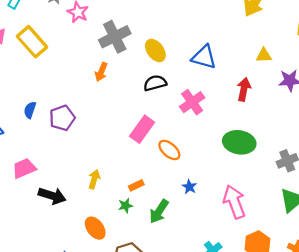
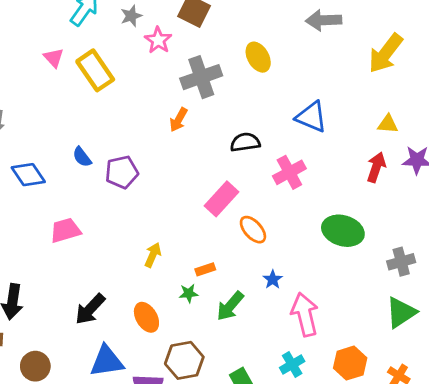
yellow ellipse: (155, 51) -> (258, 57), moved
red arrow: (244, 89) -> (376, 167), moved
blue semicircle: (30, 110) -> (82, 157), turned -63
black arrow: (52, 196) -> (90, 309), moved, turned 108
pink arrow: (234, 202) -> (305, 314), moved

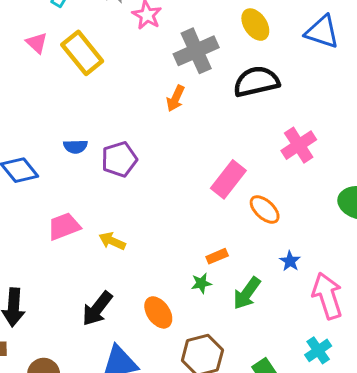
blue triangle: (311, 117) -> (322, 32), moved
black semicircle: (245, 142) -> (256, 82), moved, size x1.4
blue semicircle: (82, 157) -> (75, 147), turned -50
yellow arrow: (153, 255) -> (112, 241), moved, turned -85

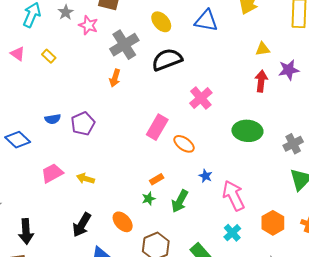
yellow rectangle: (82, 53) -> (49, 56), size x0.5

